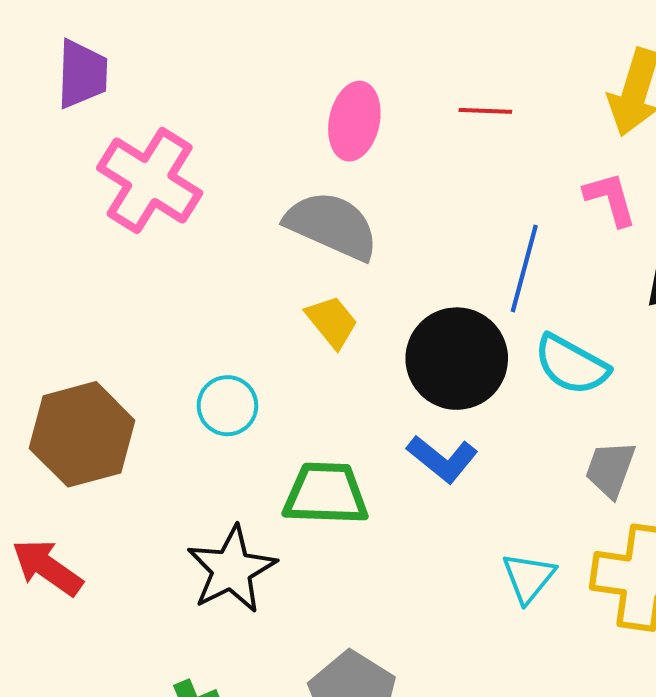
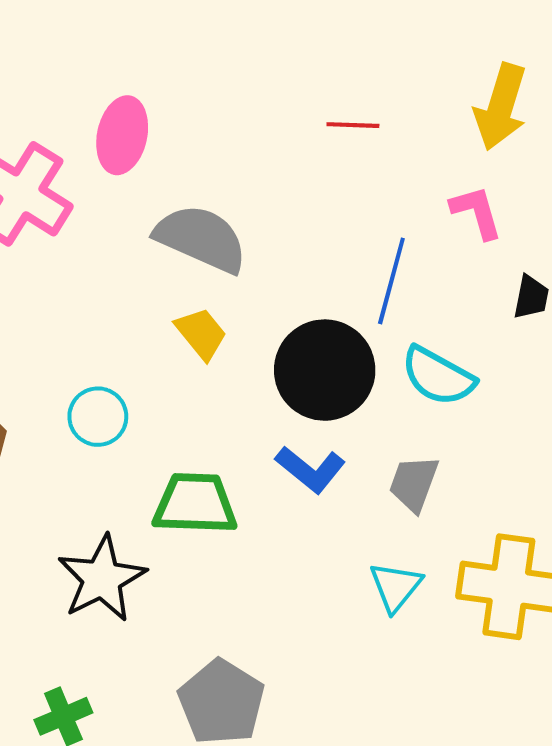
pink ellipse: (354, 121) -> (122, 135), moved
gray trapezoid: (610, 469) -> (414, 483), moved

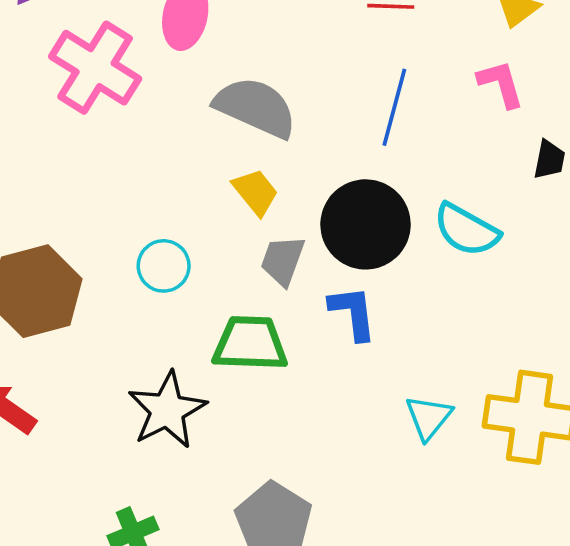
blue line: (391, 281) -> (394, 107), moved
blue L-shape: (310, 469) -> (353, 313), turned -136
gray trapezoid: (414, 483) -> (283, 261), moved

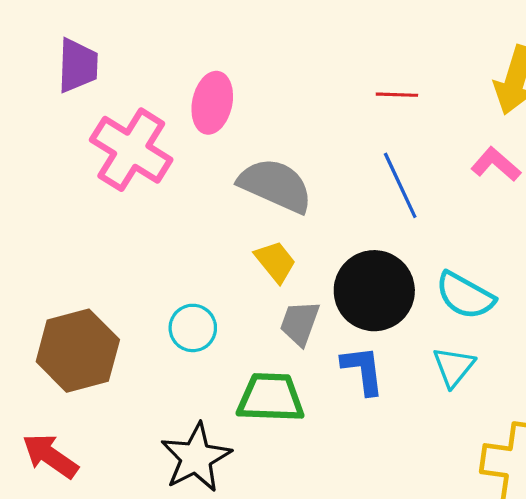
pink L-shape: (501, 84) -> (496, 164), turned -33
blue line: (394, 107) -> (400, 185), turned -40
cyan triangle: (429, 417) -> (454, 367), moved

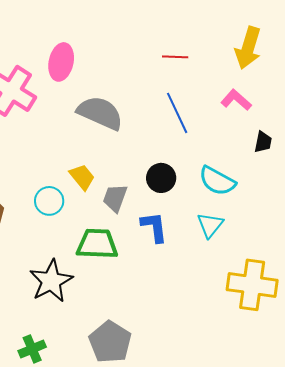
yellow trapezoid: (275, 262) -> (82, 177), moved
black circle: (374, 291) -> (161, 178), size x0.6

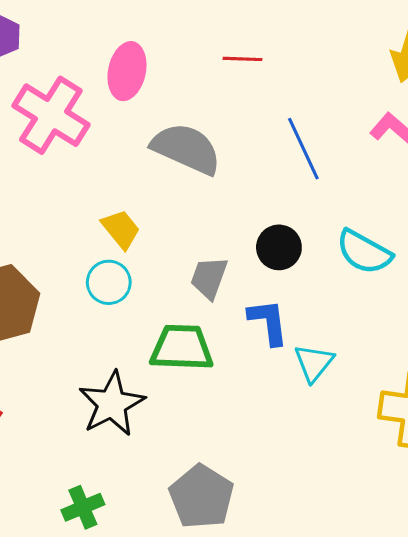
red line: (175, 57) -> (242, 59), moved
yellow trapezoid: (82, 177) -> (121, 229), moved
cyan triangle: (210, 225) -> (314, 363), moved

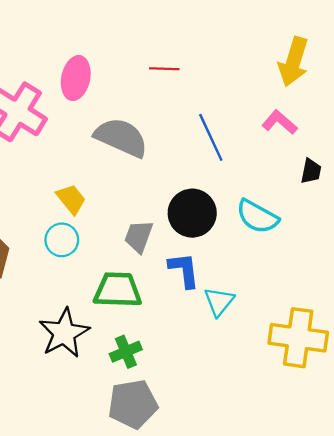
black circle: (279, 247) -> (192, 213), size x1.4
gray pentagon: (201, 497) -> (133, 404), turned 30
green cross: (83, 507) -> (126, 352), moved

